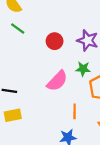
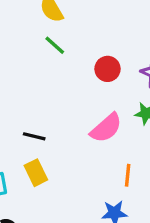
yellow rectangle: (13, 115) -> (36, 173), turned 70

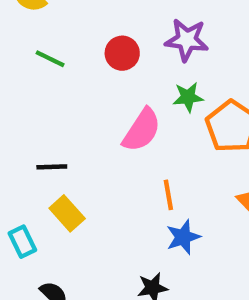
green line: (55, 45) -> (50, 59), moved
orange line: (128, 175) -> (168, 195), moved

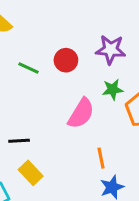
green line: (50, 59) -> (29, 68), moved

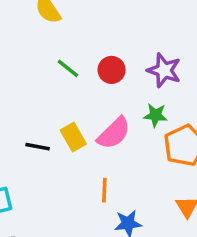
orange line: (101, 158) -> (104, 190), moved
yellow rectangle: (31, 173) -> (73, 137), moved

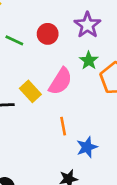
purple star: (164, 70) -> (87, 25), turned 30
green star: (155, 115) -> (89, 60), turned -30

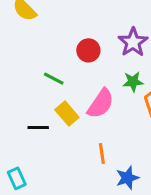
green line: (14, 40) -> (54, 79), moved
green star: (89, 60) -> (133, 82), turned 30

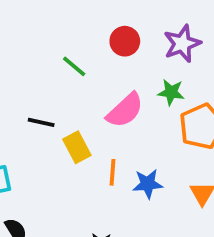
yellow rectangle: (67, 114) -> (77, 147), moved
blue star: (127, 178) -> (148, 184), moved

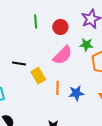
red circle: (125, 41) -> (60, 27), moved
green line: (74, 66) -> (36, 21), moved, turned 48

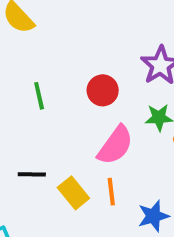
green line: (36, 21) -> (39, 96), moved
orange line: (58, 88) -> (111, 192), moved

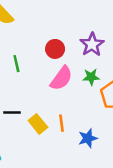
red circle: (103, 90) -> (55, 49), moved
pink semicircle: (115, 145) -> (61, 78), moved

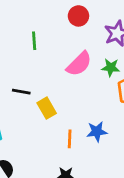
red circle: (55, 49) -> (78, 16), moved
orange line: (62, 123) -> (70, 139), moved

